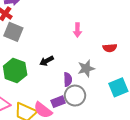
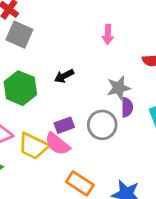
purple semicircle: (68, 79) -> (127, 107), moved
purple rectangle: (58, 102) -> (64, 125), moved

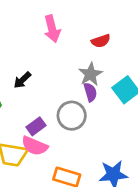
pink arrow: (108, 34) -> (52, 29), size x1.4
gray star: (119, 88) -> (90, 74), moved

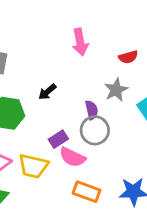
purple semicircle: (90, 92) -> (92, 110), moved
pink semicircle: (35, 146) -> (72, 157), moved

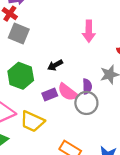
purple rectangle: (58, 139) -> (50, 94), moved
pink semicircle: (72, 157) -> (68, 92), moved

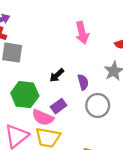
purple semicircle: (87, 86) -> (83, 82), moved
pink semicircle: (68, 92) -> (43, 117), moved

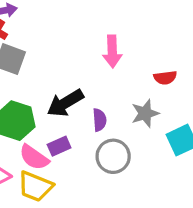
black arrow: (57, 75) -> (65, 103), size x1.6

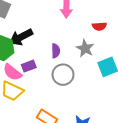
black arrow: (65, 103) -> (21, 37), moved
gray star: (145, 113) -> (85, 48), turned -30

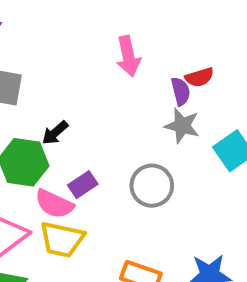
black arrow: (21, 37) -> (55, 133), size x0.6
purple semicircle: (56, 51) -> (181, 91), moved

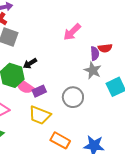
pink arrow: (128, 56) -> (72, 32), turned 48
pink semicircle: (54, 204) -> (25, 86), moved
yellow trapezoid: (62, 240) -> (40, 115), moved

